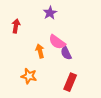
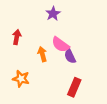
red arrow: (16, 26) -> (17, 37), moved
orange star: (29, 76) -> (21, 79), moved

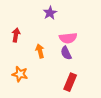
pink semicircle: (60, 45) -> (68, 38), moved, turned -42

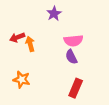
red arrow: (16, 35) -> (17, 37), turned -120
orange arrow: (40, 51) -> (30, 44), moved

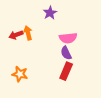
orange arrow: (30, 44) -> (28, 33), moved
red rectangle: (76, 88) -> (66, 71), moved

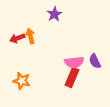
pink semicircle: (68, 38) -> (74, 62), moved
purple semicircle: (66, 53) -> (95, 61), moved

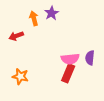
orange arrow: (30, 36) -> (34, 18), moved
purple semicircle: (95, 61) -> (90, 58), turned 32

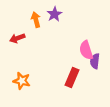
pink semicircle: (70, 59) -> (86, 50), moved, turned 78

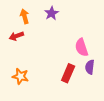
orange arrow: (36, 20) -> (25, 16), moved
purple semicircle: (95, 61) -> (90, 67), moved

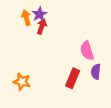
purple star: (51, 13) -> (39, 14), moved
red arrow: (16, 36) -> (42, 26), moved, turned 128

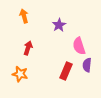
purple star: (39, 14) -> (59, 25), moved
red arrow: (42, 26) -> (28, 48), moved

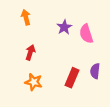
pink semicircle: (79, 46) -> (86, 34), moved
orange star: (20, 74) -> (34, 82), moved

